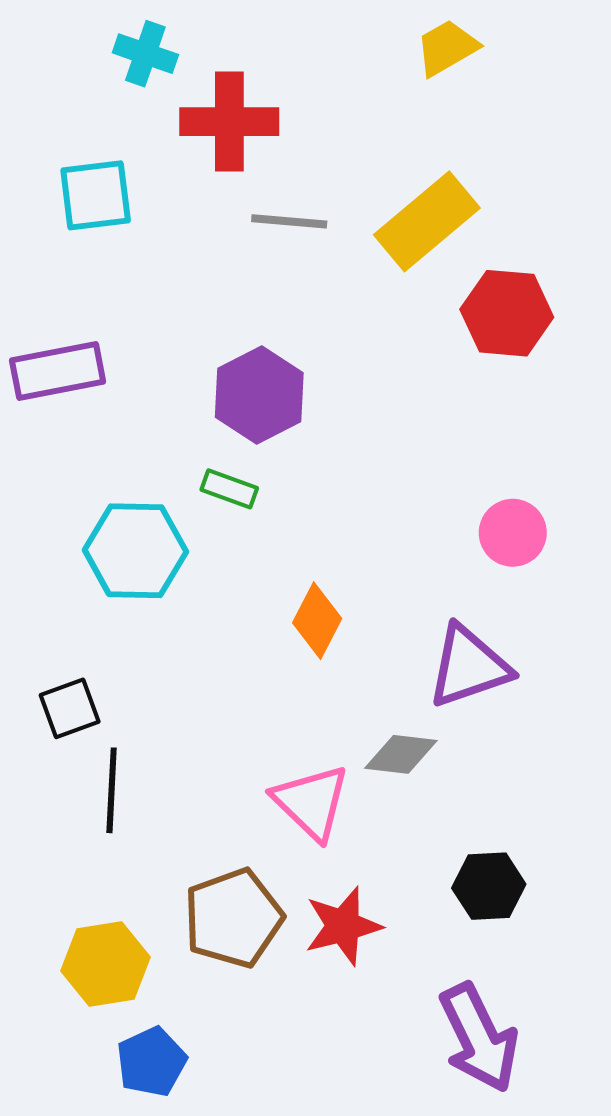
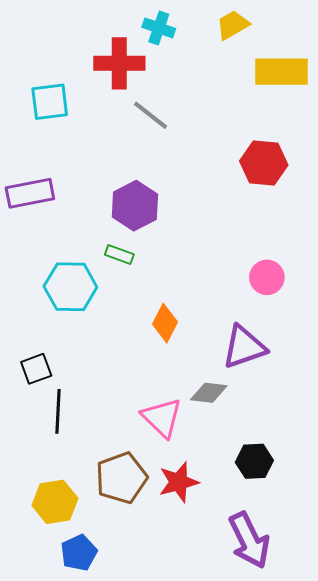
cyan cross: (145, 54) -> (159, 28), moved
gray line: (289, 221) -> (150, 115), turned 33
yellow rectangle: (427, 221) -> (281, 72), moved, turned 40

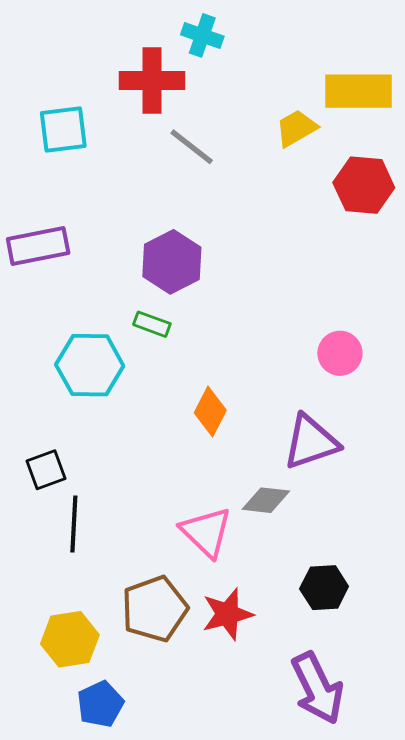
yellow trapezoid: (233, 25) -> (296, 128), moved
red hexagon: (264, 163) -> (364, 185), moved

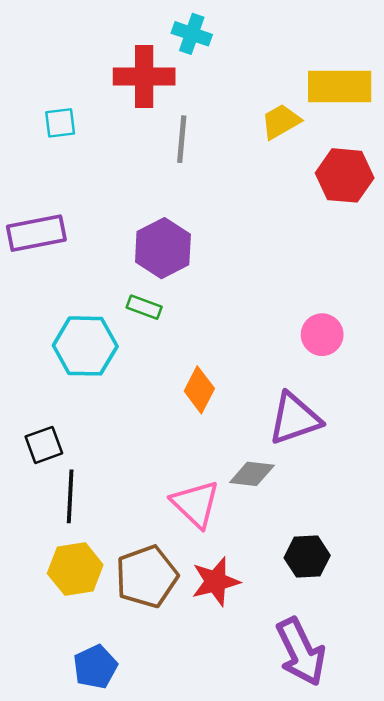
cyan square: (63, 129) -> (60, 123), size x0.7
gray line: (192, 147) -> (182, 139), turned 57
yellow hexagon: (70, 639) -> (75, 569), moved

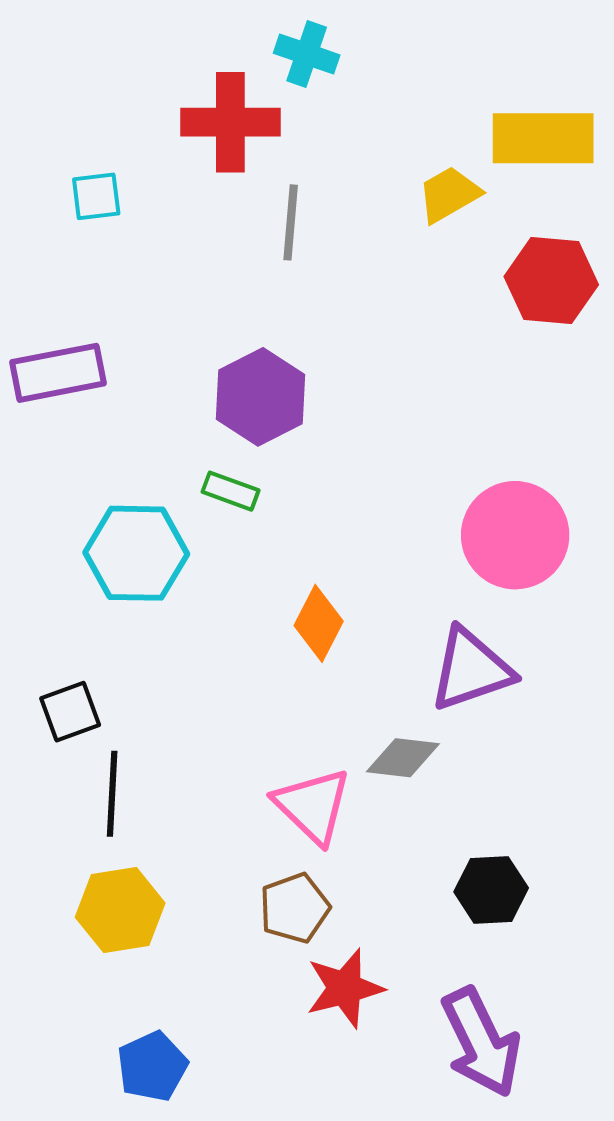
pink circle: (322, 335) -> (515, 535), size x1.6
brown pentagon: (147, 577) -> (295, 908), moved, size x0.7
red star: (216, 582) -> (345, 988), moved

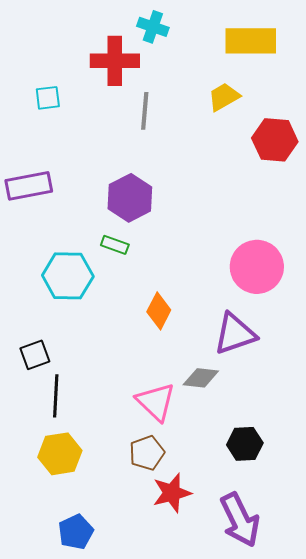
yellow rectangle: (543, 138) -> (251, 41), moved

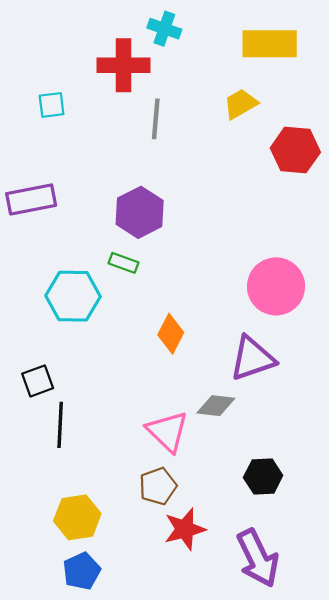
yellow hexagon: (60, 454) -> (77, 517), moved

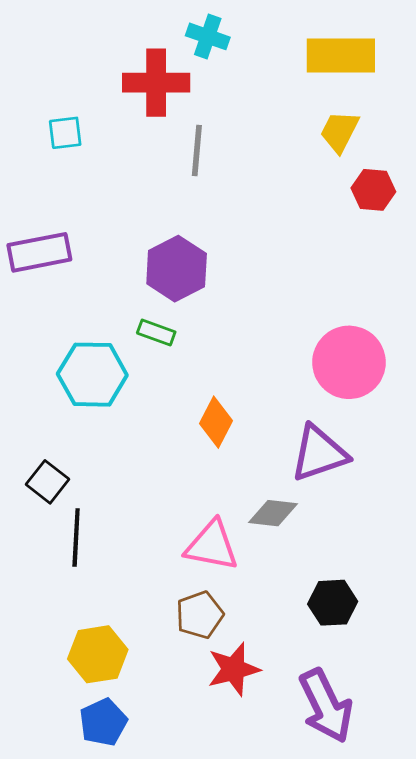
yellow trapezoid: (241, 104) -> (339, 131), moved, turned -33
red hexagon: (295, 150) -> (373, 190), size x0.7
black square: (38, 381) -> (48, 482), turned -32
pink triangle: (168, 431) -> (212, 546), turned -33

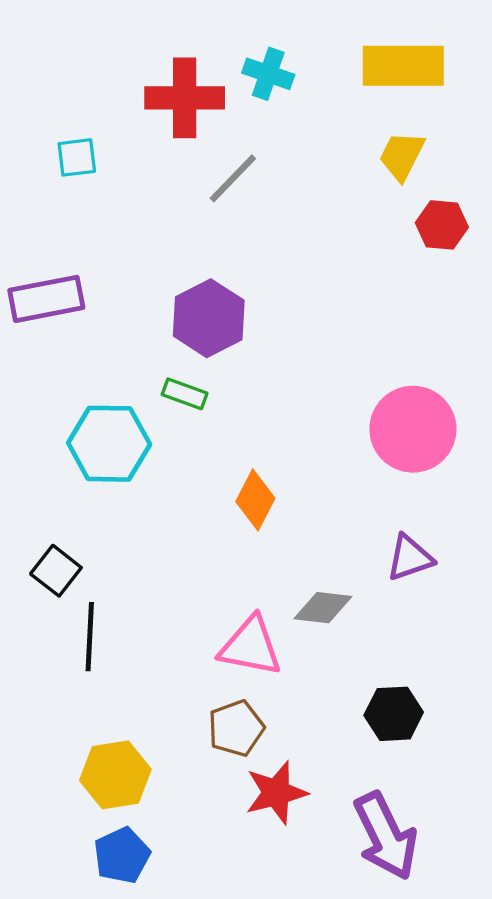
cyan cross: (208, 36) -> (268, 74), moved
gray line: (197, 151) -> (233, 178), turned 39
purple triangle: (319, 453) -> (410, 558), moved, size x0.7

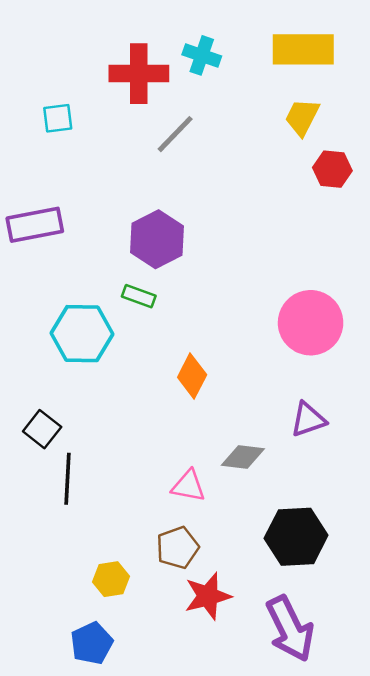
pink triangle: (251, 646) -> (188, 486), size x0.7
black hexagon: (394, 714) -> (296, 537), size x1.4
yellow hexagon: (115, 775) -> (111, 579), moved, size x0.7

